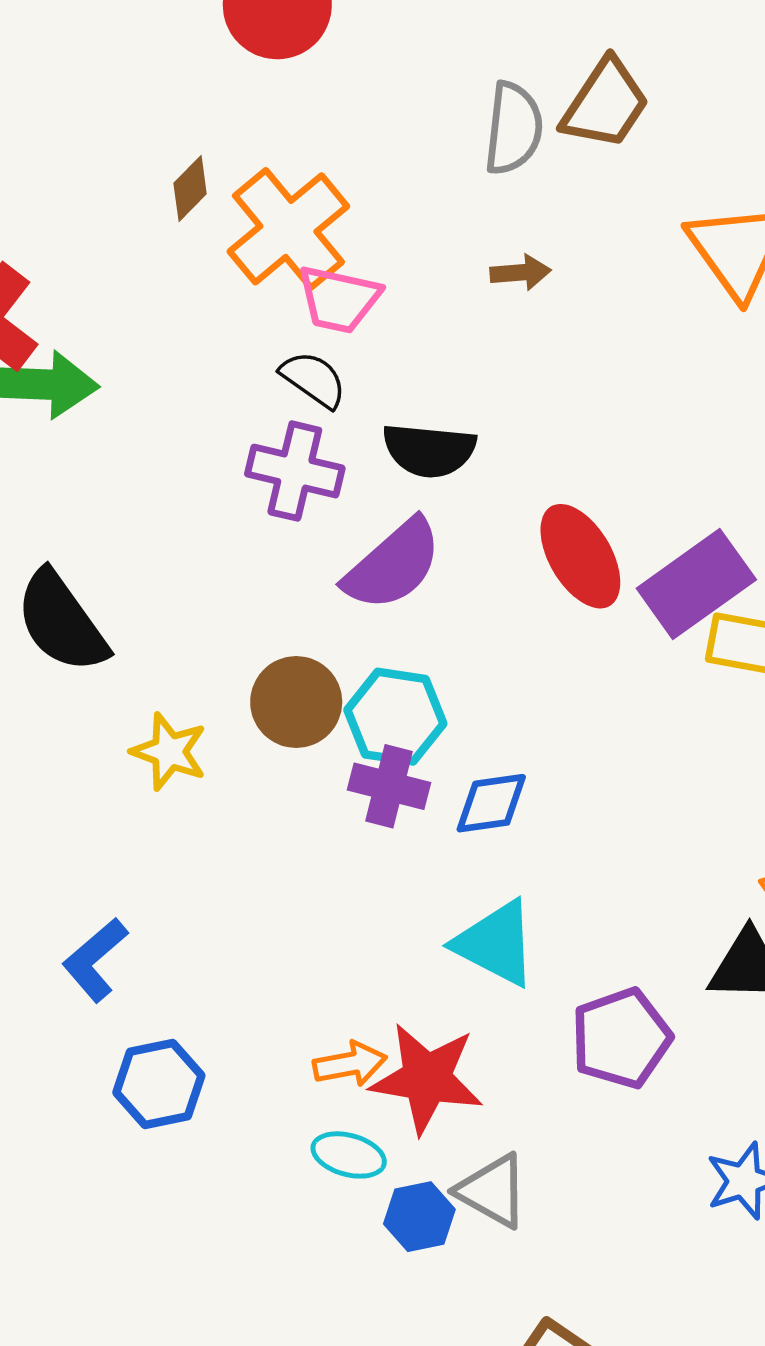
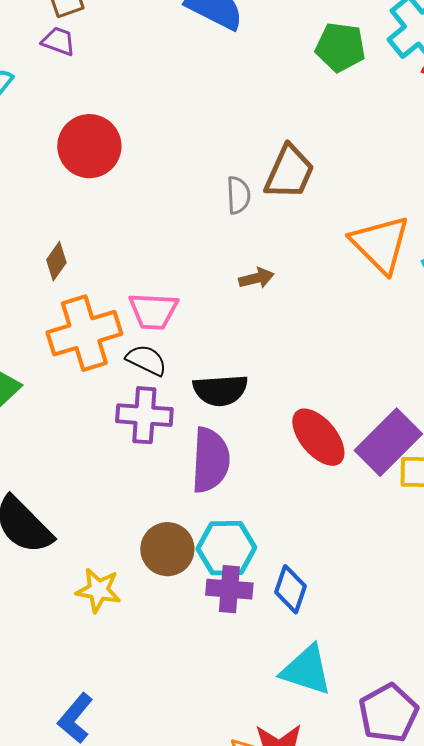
gray semicircle: (513, 128) -> (238, 195), size x0.7
orange cross: (288, 229) -> (84, 333), moved, turned 32
purple semicircle: (393, 565) -> (210, 460), turned -36
blue diamond: (491, 803) -> (290, 589), turned -54

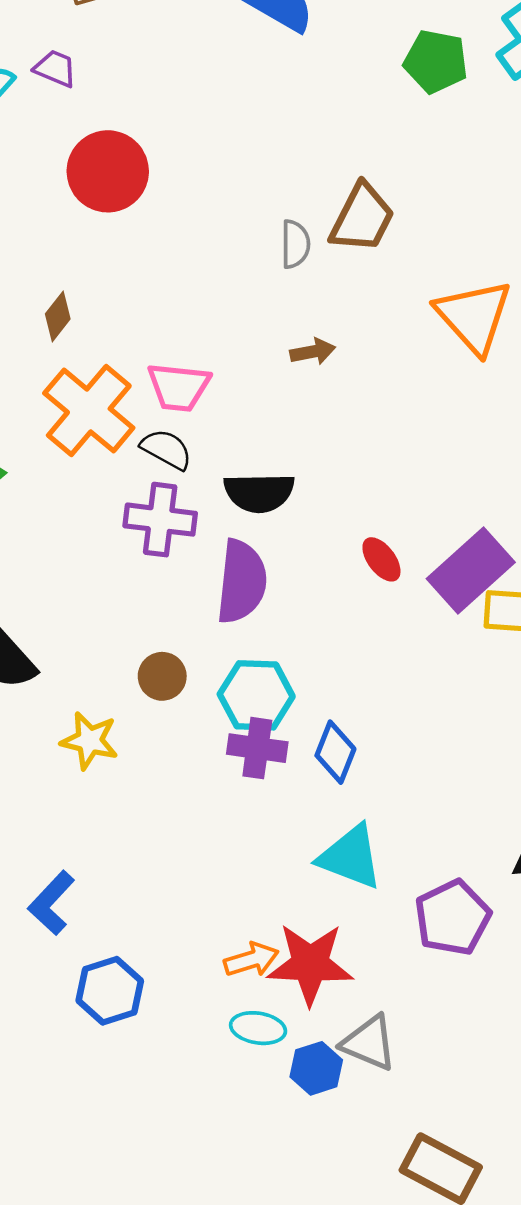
purple trapezoid: (58, 41) -> (55, 68), moved
orange cross: (84, 333) -> (89, 411), turned -36
red ellipse: (318, 437) -> (381, 559), size x0.6
brown circle: (167, 549) -> (162, 676), moved, size x0.7

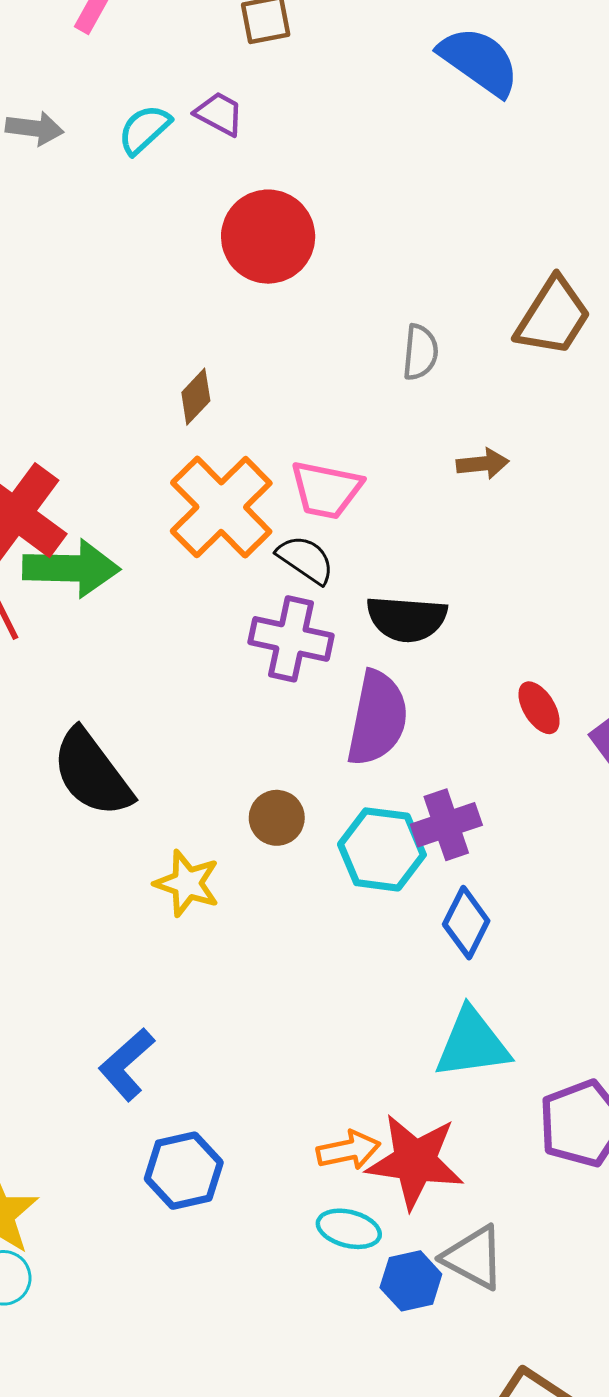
gray semicircle: (295, 244) -> (420, 352), moved
purple cross: (257, 748) -> (446, 825), moved, turned -32
cyan triangle: (350, 857) -> (472, 1044), turned -34

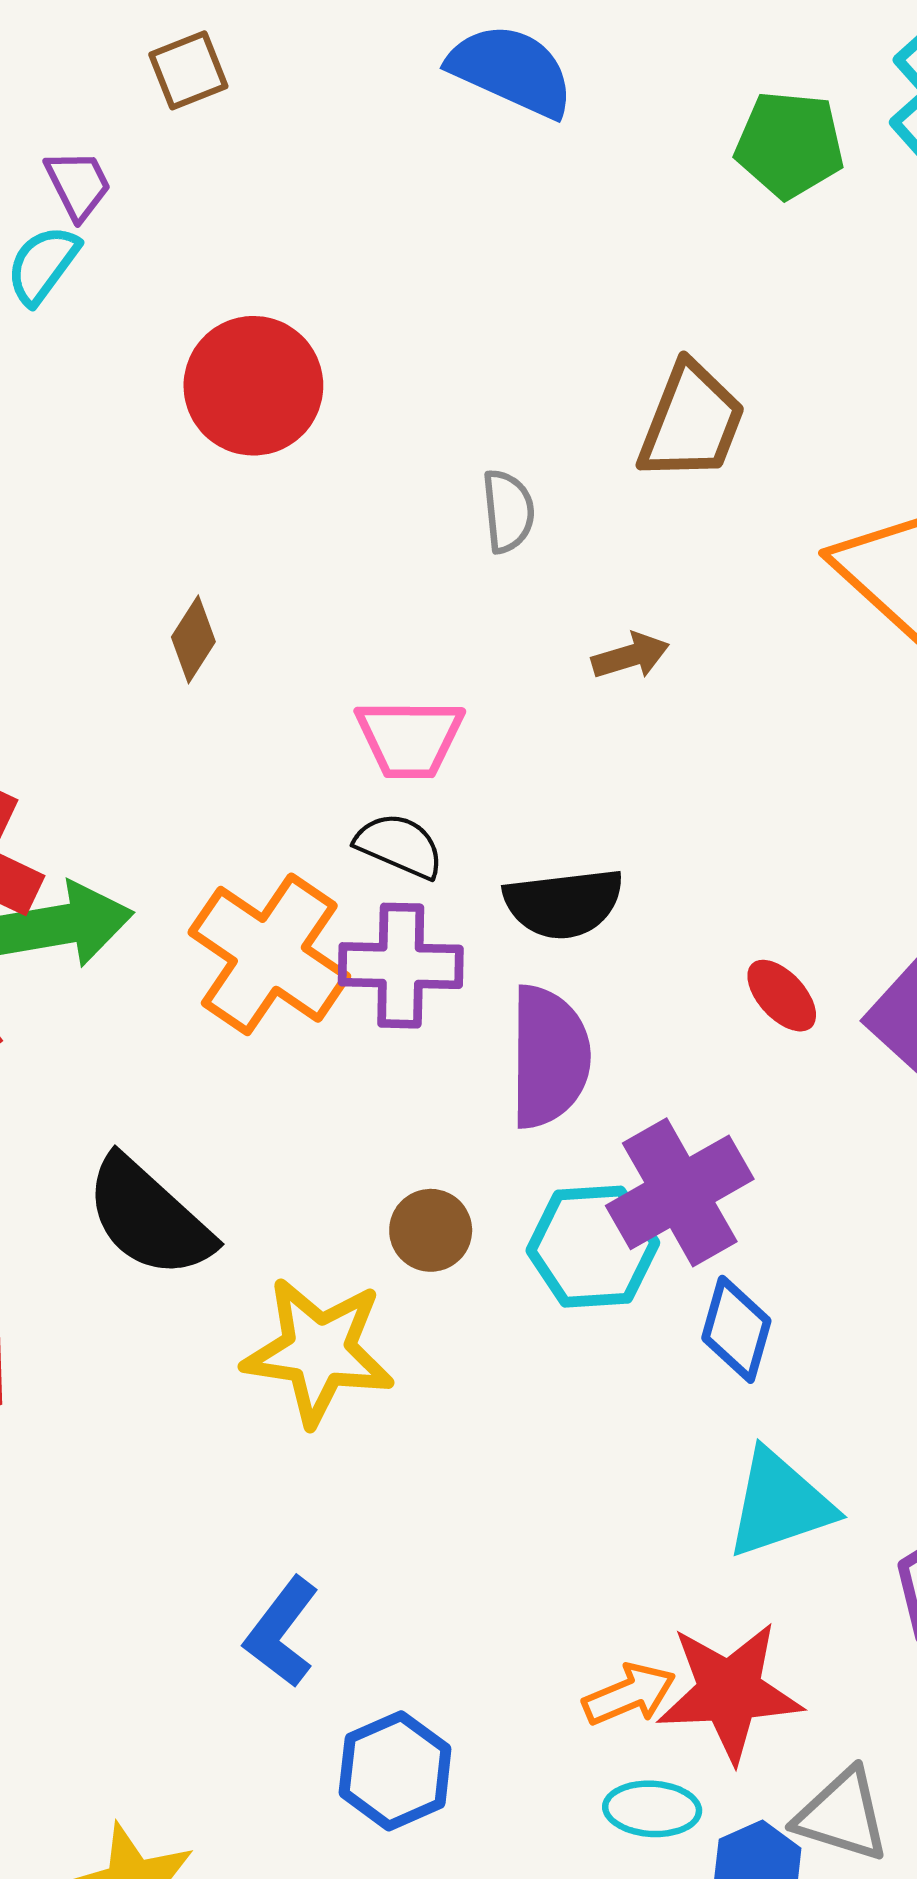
purple trapezoid: (219, 114) -> (78, 185), moved, turned 46
orange cross: (221, 507) -> (269, 954), moved
purple cross: (446, 825) -> (680, 1192), size x1.4
yellow star: (187, 883) -> (319, 1351), size x1.5

